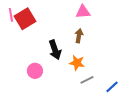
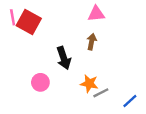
red square: (25, 19) -> (29, 22), turned -30
orange star: (77, 63) -> (89, 84), moved

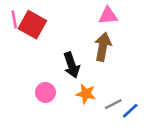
brown arrow: (92, 42) -> (103, 47), size x1.5
orange star: (89, 84) -> (86, 94), moved
blue line: (130, 101) -> (130, 111), moved

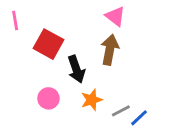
pink triangle: (108, 16) -> (115, 16), turned 42
red square: (32, 25) -> (48, 44), moved
orange star: (86, 94) -> (92, 100), turned -30

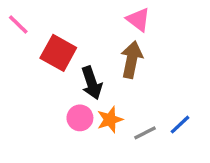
pink line: (15, 20) -> (18, 25), turned -36
pink circle: (48, 98) -> (80, 118), moved
blue line: (139, 118) -> (180, 125), moved

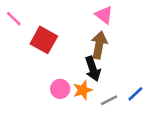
black arrow: (92, 83) -> (93, 69), moved

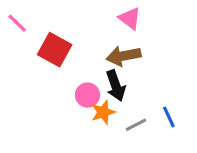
brown arrow: (99, 45) -> (123, 56), turned -112
pink circle: (60, 89) -> (87, 95), moved
blue line: (135, 94) -> (169, 117), turned -72

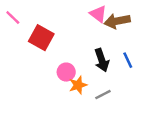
brown arrow: (123, 56) -> (117, 21), moved
black arrow: (116, 86) -> (102, 60), moved
blue line: (169, 117) -> (128, 60), moved

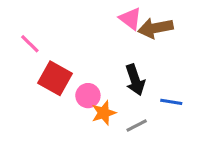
pink line: (13, 17) -> (30, 44), moved
red square: (41, 38) -> (55, 78), moved
blue line: (128, 60) -> (171, 102), moved, turned -56

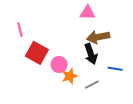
pink triangle: (130, 19) -> (88, 13), turned -35
brown arrow: (156, 28) -> (98, 37), moved
pink line: (30, 44) -> (20, 30), turned 32

